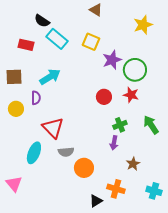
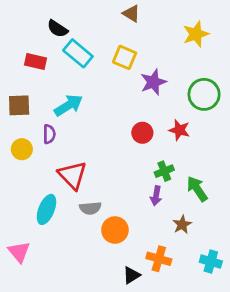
green circle: (135, 70) -> (204, 94), moved
green arrow: (151, 125) -> (197, 189), moved

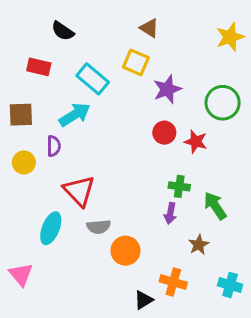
brown triangle: (131, 14) -> (149, 28), moved
yellow star: (196, 34) -> (230, 37), moved
cyan rectangle: (78, 53) -> (93, 79), moved
red circle: (142, 133) -> (164, 133), moved
green cross: (164, 171) -> (179, 186), turned 30

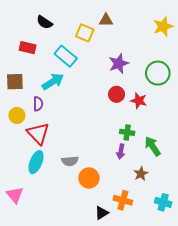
brown triangle: (149, 28) -> (106, 20), turned -32
yellow square: (136, 62) -> (85, 33), moved
red triangle: (79, 191) -> (38, 133), moved

